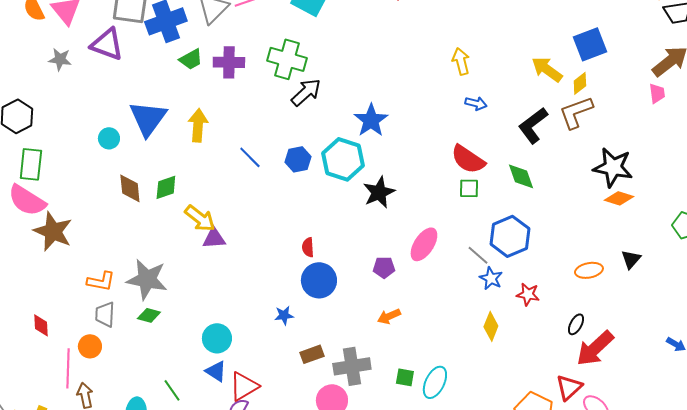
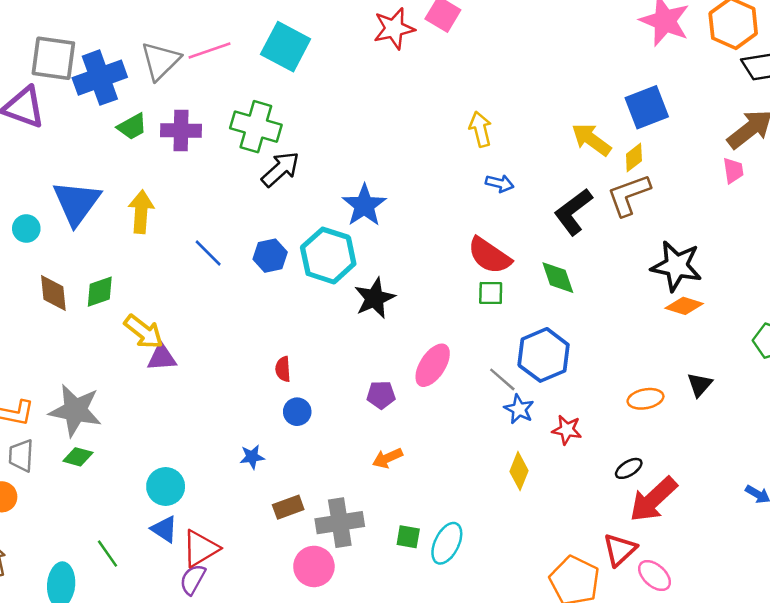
blue circle: (319, 280) -> (297, 412), size x0.6
black ellipse: (576, 324) -> (629, 468), turned 30

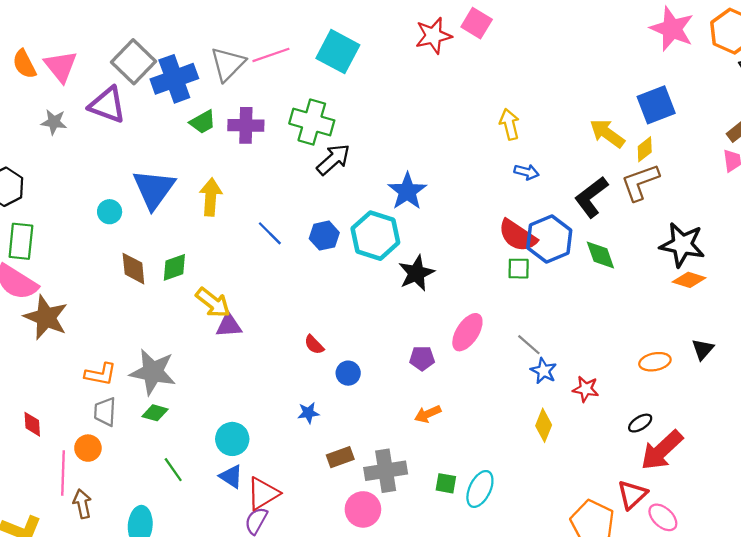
gray square: (53, 58) -> (133, 62), turned 36
green diamond: (558, 278) -> (600, 255), moved
blue hexagon: (544, 355) -> (549, 239), moved
red semicircle: (283, 369) -> (314, 345), moved, turned -40
green line: (108, 554) -> (173, 470), moved

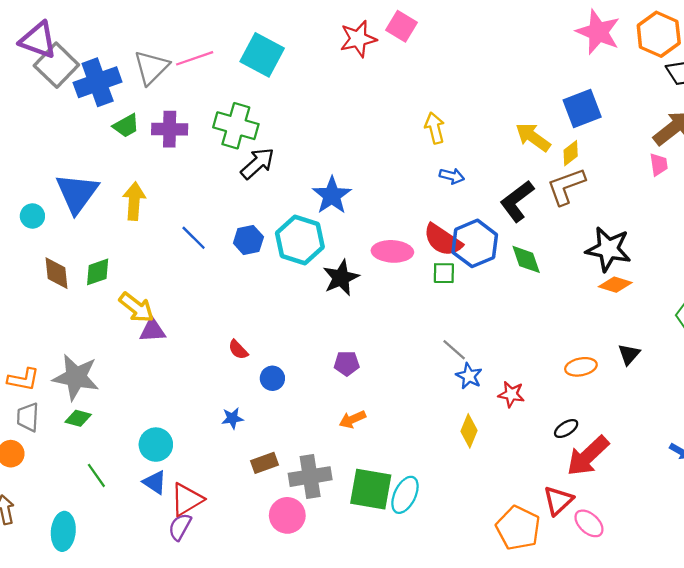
purple triangle: (107, 105) -> (38, 40), moved
pink ellipse: (467, 332) -> (392, 251), moved, turned 60
green square: (446, 483) -> (371, 489), size x2.0

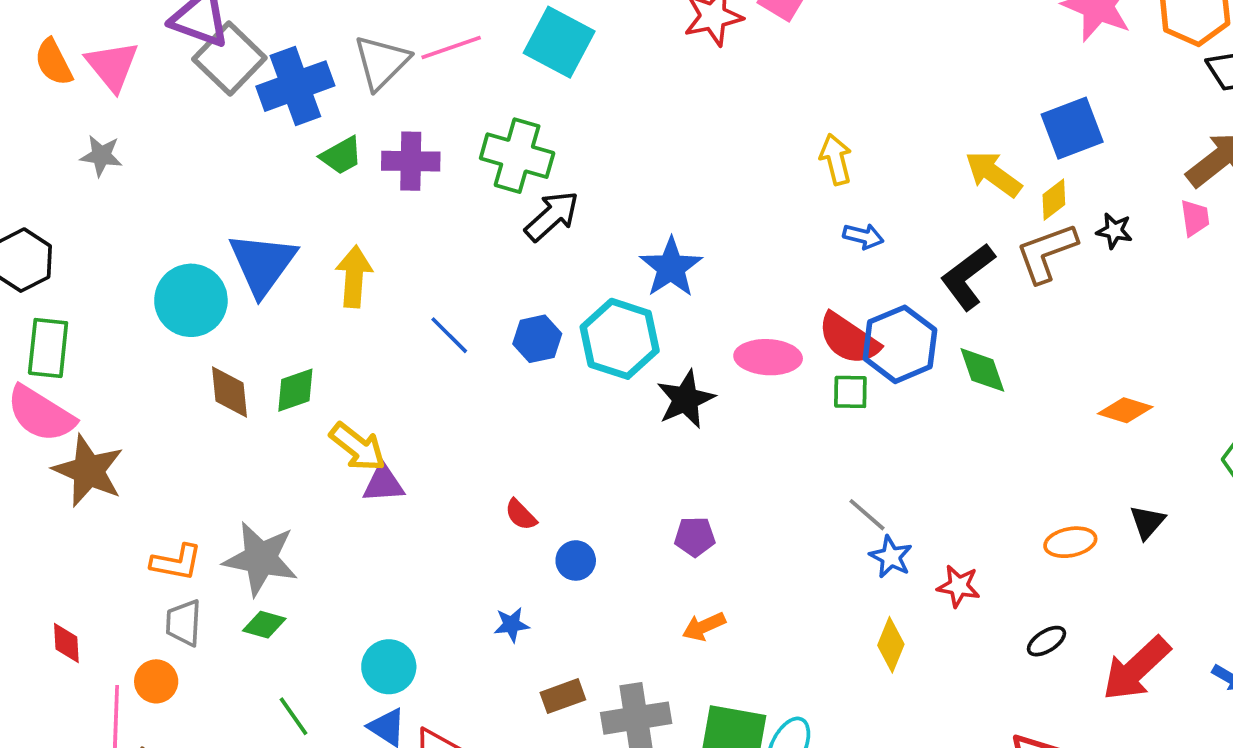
cyan circle: (32, 216) -> (191, 300), size x1.8
black star: (608, 249) -> (1114, 231), moved, size x0.5
red arrow: (588, 456) -> (1136, 669), moved

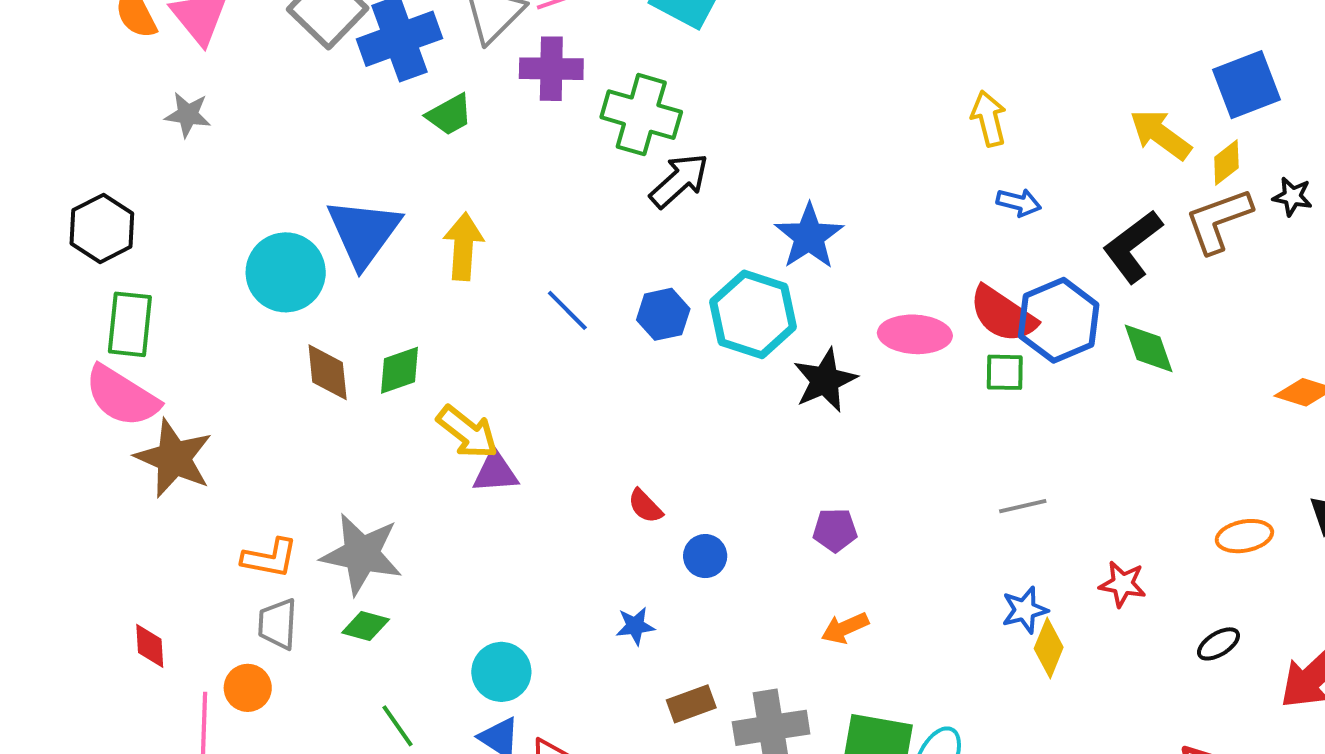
purple cross: (411, 161) -> (551, 69), moved
gray line: (867, 515) -> (1023, 506), turned -54
blue star: (891, 557) -> (1025, 610), moved, turned 30

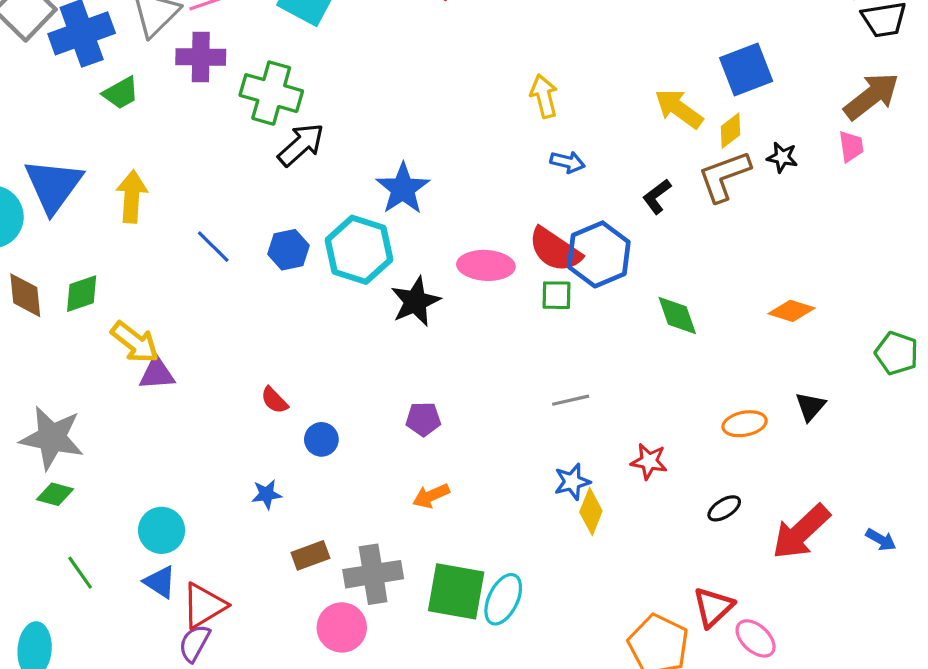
black L-shape: (1133, 246) -> (657, 196), size x0.6
green diamond: (1149, 348) -> (677, 316), moved

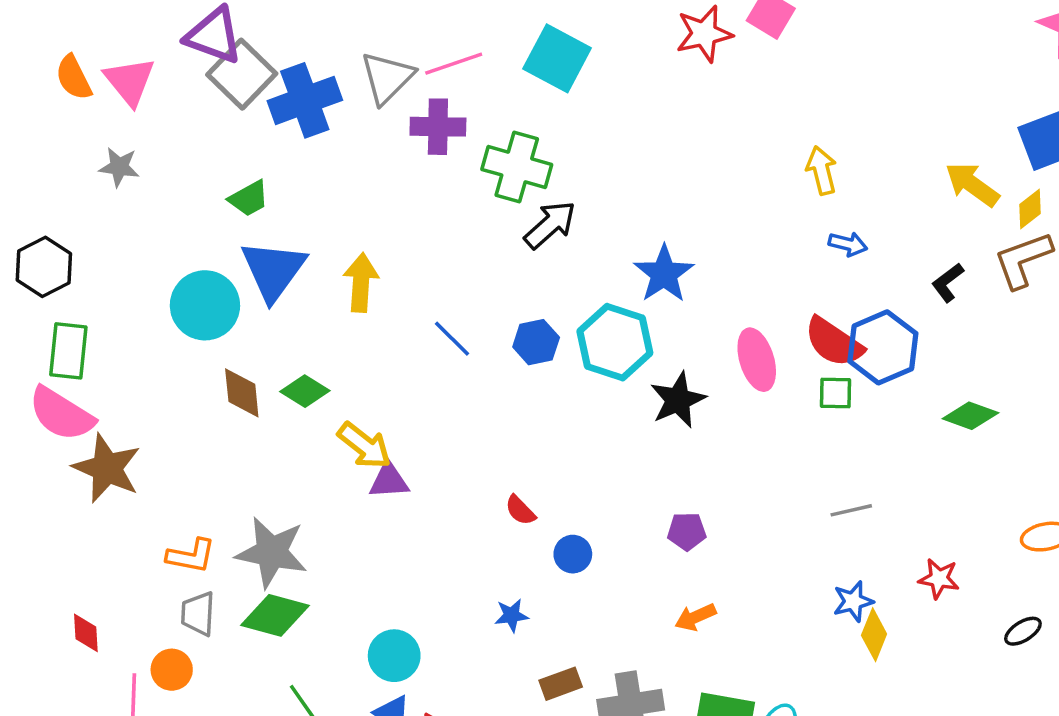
green trapezoid: (121, 93) -> (249, 198), moved
pink ellipse: (486, 265) -> (757, 360), turned 70
green diamond: (82, 294) -> (305, 391), turned 51
green diamond: (677, 316) -> (970, 416), turned -51
green diamond: (55, 494) -> (275, 615), size x1.6

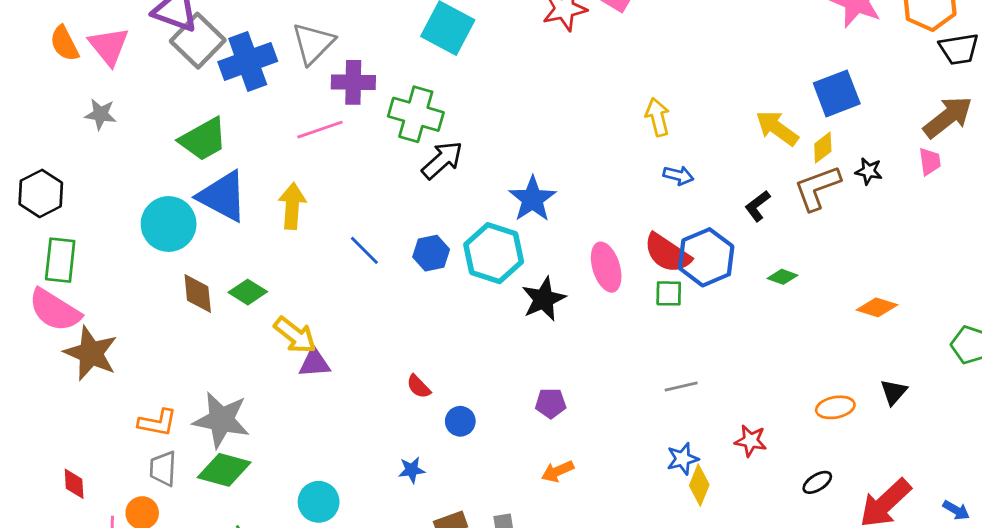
pink line: (454, 64) -> (320, 130), moved
green trapezoid: (249, 198) -> (203, 139), size x1.5
blue triangle: (273, 270) -> (223, 196), turned -38
green diamond: (970, 416) -> (783, 277), moved, size x0.7

